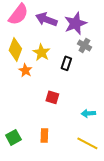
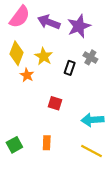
gray cross: (84, 45) -> (90, 57), moved
cyan arrow: (88, 113) -> (92, 120), size x1.5

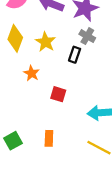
gray cross: (90, 57) -> (87, 36), moved
orange star: (27, 75) -> (32, 73), moved

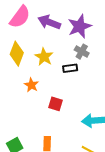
black rectangle: (75, 55) -> (70, 68), turned 64

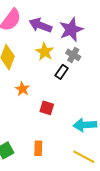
yellow star: (44, 57) -> (45, 52), moved
black rectangle: (70, 68) -> (62, 72), turned -48

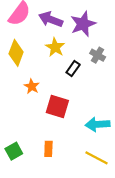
gray cross: (73, 55) -> (98, 55), moved
red square: (47, 108) -> (57, 106), size x1.5

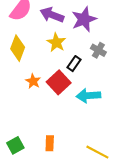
red square: (57, 106) -> (59, 82), moved, turned 30
cyan arrow: (98, 124) -> (88, 96), moved

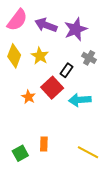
yellow star: (56, 42) -> (40, 56), moved
orange star: (33, 81) -> (29, 97), moved
green square: (15, 145) -> (20, 153), moved

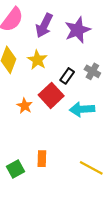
purple arrow: (46, 25) -> (44, 25), turned -85
gray cross: (89, 58) -> (92, 71), moved

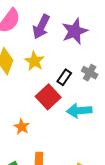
orange star: (25, 106) -> (22, 127), moved

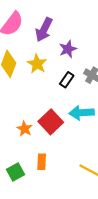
purple star: (75, 31) -> (68, 49), moved, size x0.7
red square: (48, 97) -> (51, 122), moved

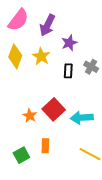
black rectangle: (67, 80) -> (68, 71), turned -32
cyan arrow: (82, 113) -> (82, 118), moved

